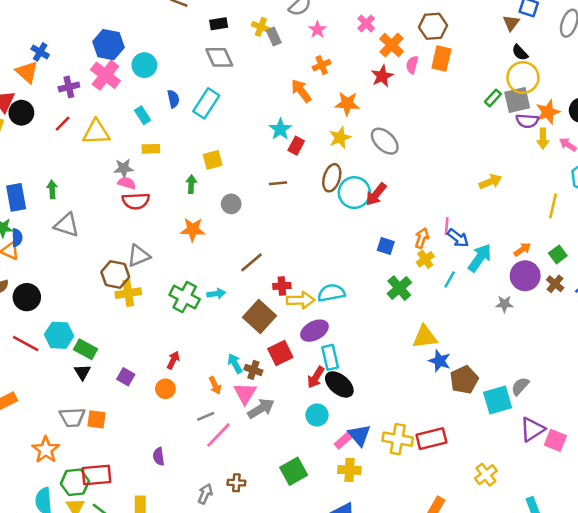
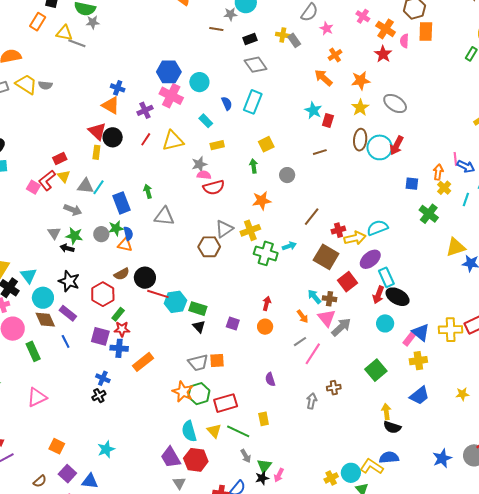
yellow cross: (128, 293) -> (250, 230), moved
red line: (26, 344) -> (158, 294), moved
green hexagon: (75, 482) -> (199, 394), moved

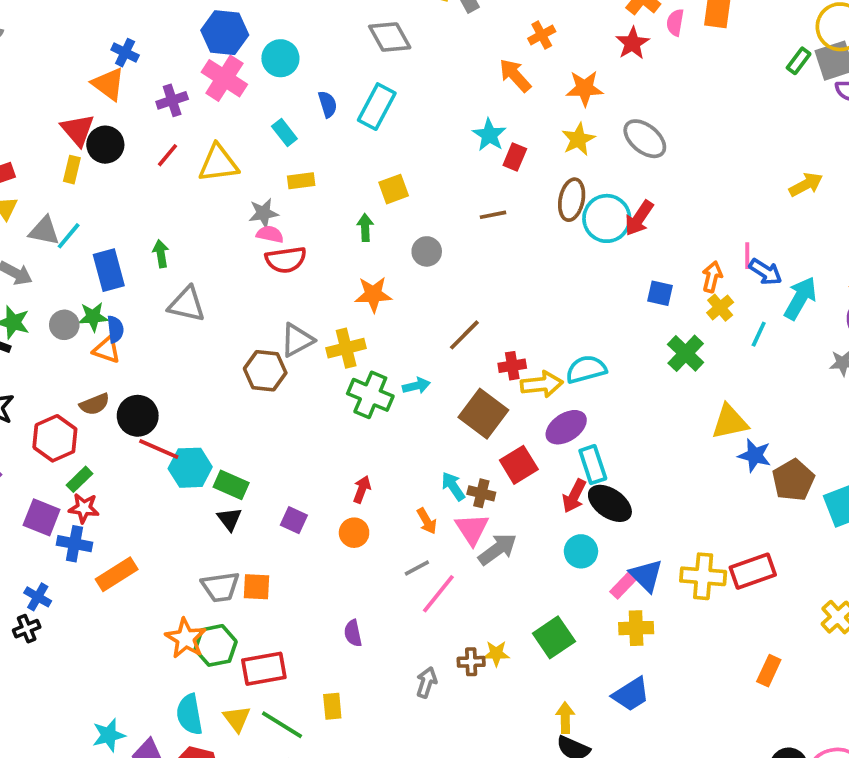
yellow star: (462, 394) -> (496, 654), moved
cyan star: (106, 449) -> (109, 735), moved

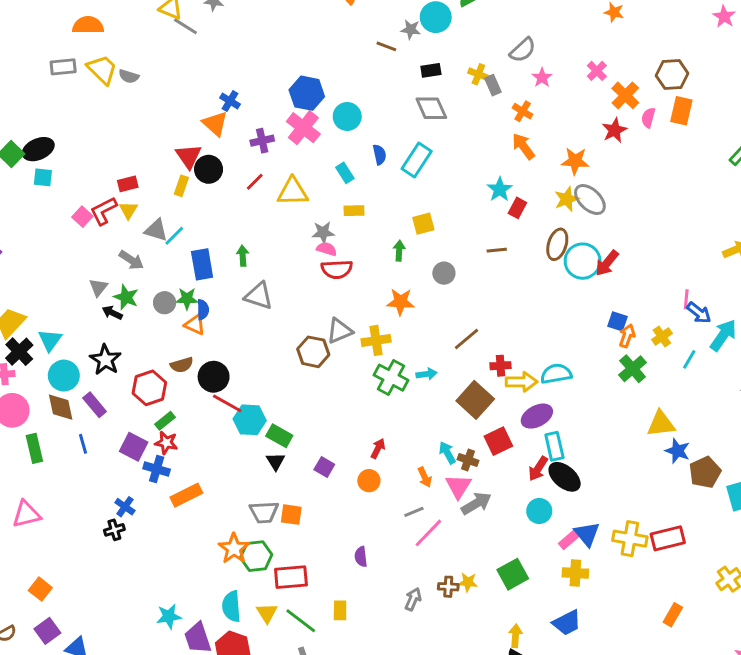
orange cross: (542, 35) -> (523, 111), moved, turned -36
gray ellipse: (645, 139) -> (590, 200), moved
orange arrow: (712, 277) -> (627, 336), moved

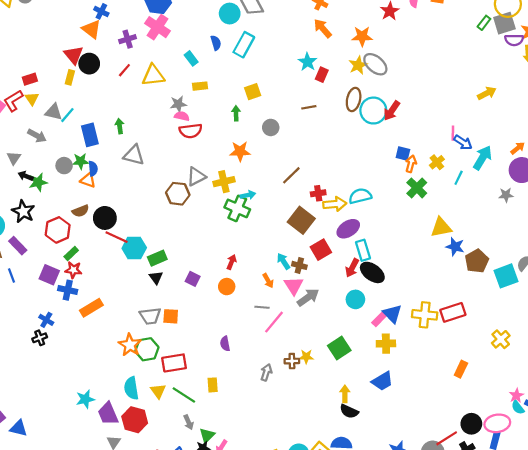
cyan circle: (347, 116) -> (230, 14), moved
green star: (126, 297) -> (38, 182), moved, turned -30
cyan arrow: (427, 374) -> (248, 195), moved
green rectangle: (279, 436) -> (157, 258), turned -48
gray line: (414, 512) -> (262, 307), turned 32

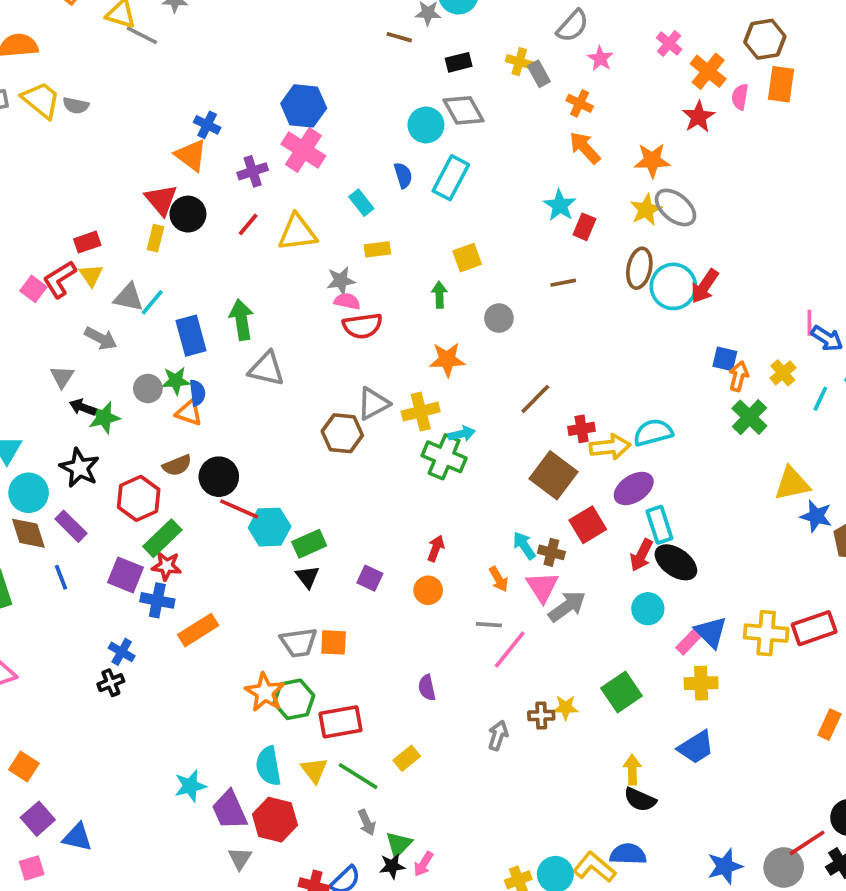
green arrow: (120, 126) -> (241, 320), size x1.5
green rectangle: (71, 254) -> (162, 538), size x1.5
yellow rectangle: (213, 385) -> (407, 758), turned 56

